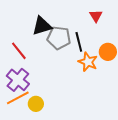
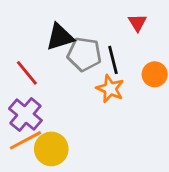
orange star: (88, 62) -> (110, 89), moved
yellow circle: (36, 104) -> (51, 149), size x1.5

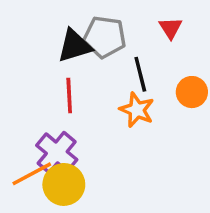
gray pentagon: (84, 54) -> (105, 37), moved
red line: (27, 73) -> (69, 96), moved, turned 36
purple cross: (25, 114) -> (57, 152), moved

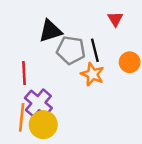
gray pentagon: (105, 37) -> (71, 50), moved
red line: (69, 96) -> (24, 73), moved
orange line: (32, 174) -> (22, 117), turned -56

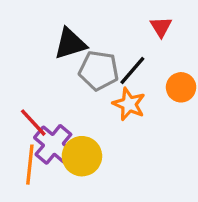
black line: (95, 50) -> (132, 71), turned 55
red line: (24, 73) -> (33, 123), moved, turned -40
yellow circle: (43, 125) -> (82, 156), moved

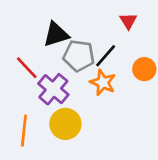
red line: (33, 123) -> (27, 68), moved
purple cross: (53, 144) -> (53, 89), moved

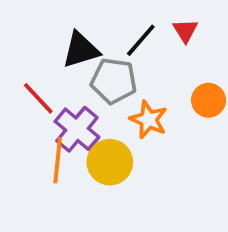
black line: (106, 56) -> (141, 40), moved
yellow circle: (65, 124) -> (110, 162), moved
orange line: (24, 131) -> (58, 160), moved

